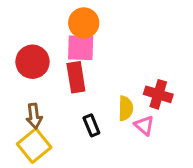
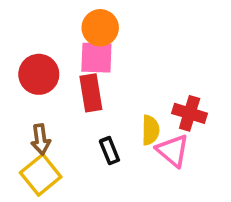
pink triangle: (144, 125) -> (173, 151), size x1.4

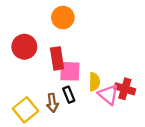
pink square: (96, 58) -> (70, 71), moved
red cross: (190, 113) -> (125, 89), moved
brown arrow: (41, 139) -> (52, 103), moved

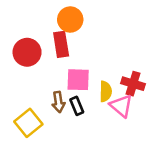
red rectangle: (57, 58) -> (61, 44), moved
red cross: (125, 89) -> (133, 84), moved
brown arrow: (52, 103) -> (58, 102), moved

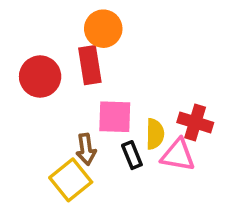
black rectangle: (77, 106) -> (132, 155), moved
pink triangle: (121, 106) -> (178, 155), turned -30
yellow square: (28, 123) -> (71, 180), moved

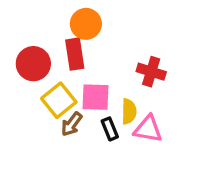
red cross: (195, 122) -> (151, 72), moved
brown arrow: (86, 149) -> (72, 124), turned 45
yellow square: (71, 180) -> (59, 100), moved

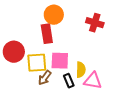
red circle: (33, 64) -> (14, 52), moved
red cross: (151, 72) -> (95, 23), moved
yellow square: (59, 100) -> (37, 63), turned 35

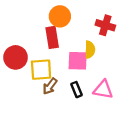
pink square: (60, 61) -> (78, 61), moved
yellow semicircle: (81, 70) -> (90, 50), moved

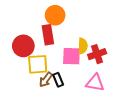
red cross: (105, 25) -> (97, 54), moved, turned -36
red circle: (16, 57) -> (23, 46), moved
black rectangle: (77, 90) -> (58, 80), moved

